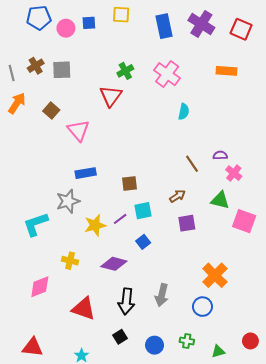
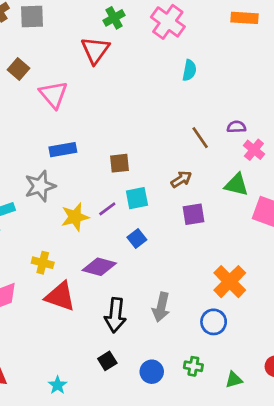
red triangle: (84, 309) -> (60, 296), moved

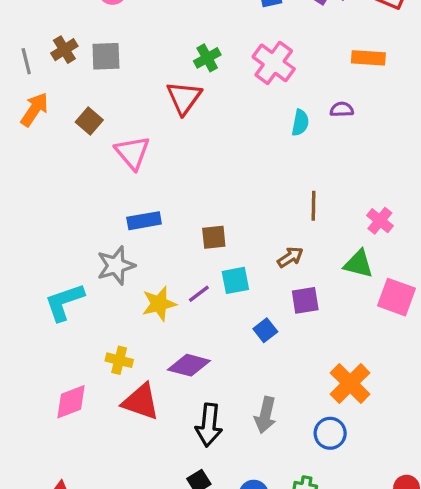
purple semicircle: (236, 127) -> (342, 109), moved
brown line: (200, 138) -> (314, 206), turned 35
blue square: (137, 238) -> (265, 330), moved

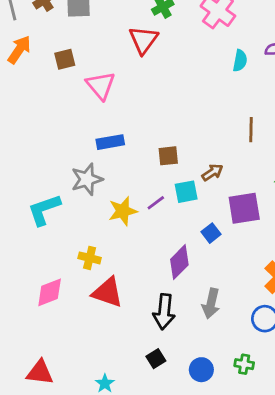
brown square: (89, 121) -> (65, 59), turned 35
brown arrow: (290, 257) -> (212, 172), moved
purple square: (305, 300) -> (244, 208), size x1.4
purple diamond: (189, 365) -> (179, 262), moved, turned -60

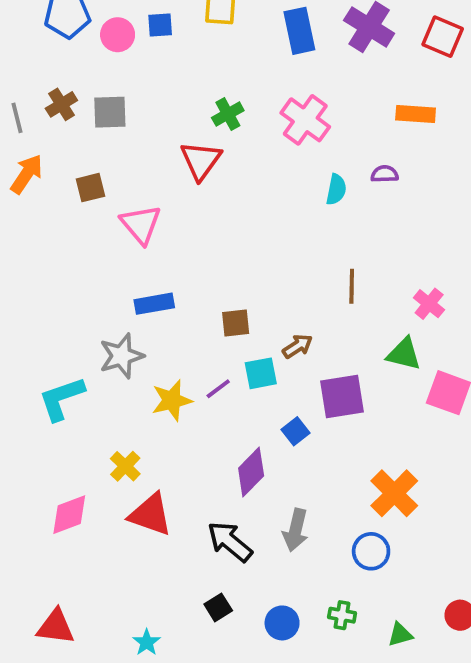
yellow cross: (90, 258) -> (125, 466), turned 30
black arrow: (164, 312) -> (230, 542), turned 124

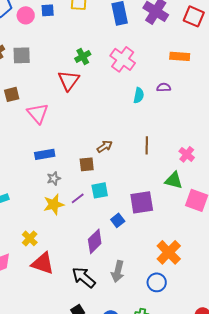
brown arrow: (298, 346) -> (105, 146), moved
gray star: (121, 356) -> (54, 178), moved, size x0.6

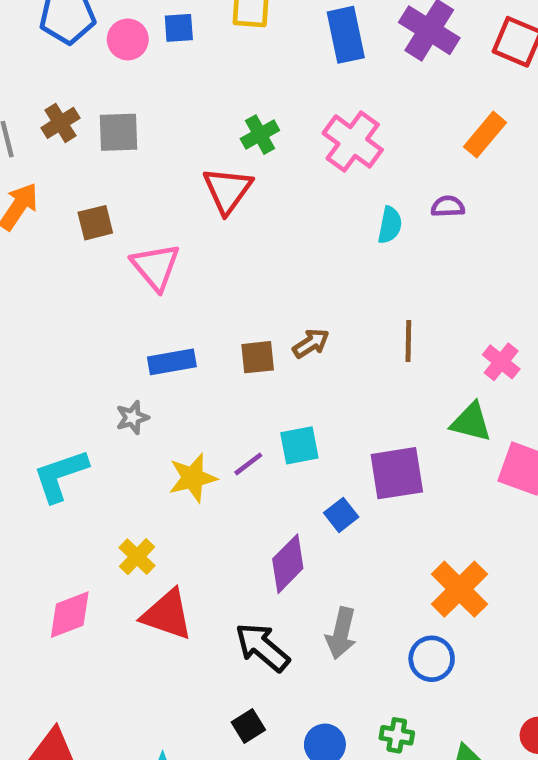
orange rectangle: (180, 56) -> (485, 135), turned -54
brown square: (87, 164) -> (258, 357), moved
gray star: (54, 178) -> (132, 418), moved

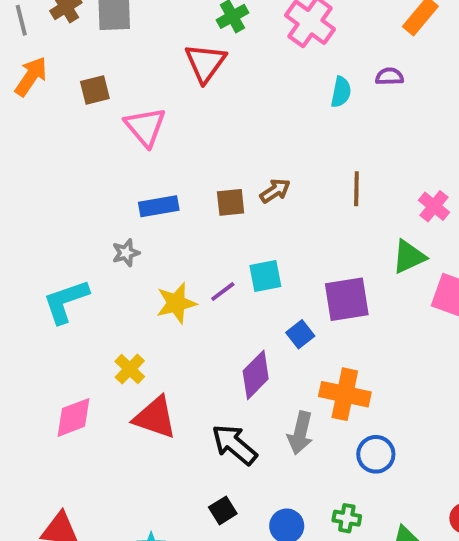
green triangle: (471, 422) -> (409, 257), turned -39
orange cross: (459, 589) -> (345, 394), moved, turned -33

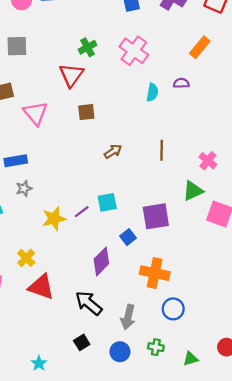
brown square: (231, 202) -> (86, 112), moved
blue rectangle: (159, 206) -> (16, 161), moved
gray arrow: (300, 433) -> (128, 317), moved

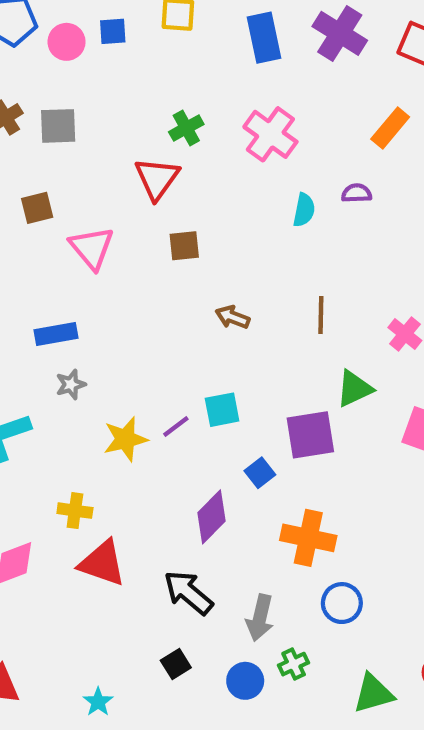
brown arrow: (113, 151) -> (233, 317), turned -126
green triangle: (193, 191) -> (354, 389), moved
yellow cross: (26, 258) -> (75, 511), turned -36
green cross: (156, 347) -> (294, 664), moved, turned -35
green triangle: (191, 359) -> (373, 693), size x1.5

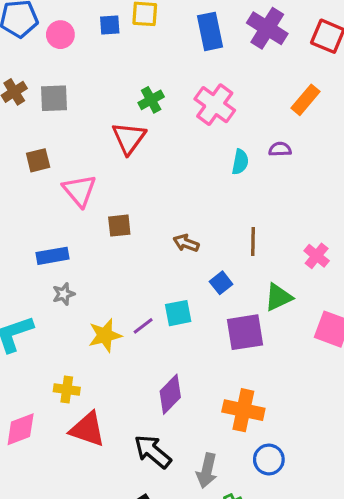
blue square: (113, 31) -> (110, 25), moved
brown square: (184, 246) -> (119, 226), moved
blue square: (260, 473) -> (221, 283), moved

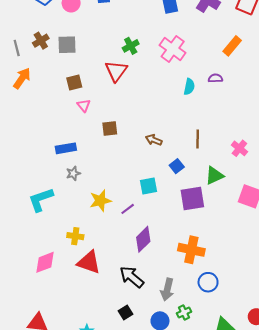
brown square: (38, 160) -> (74, 82), moved
pink triangle: (79, 191) -> (84, 105), size x0.6
purple line: (143, 326) -> (128, 209), moved

